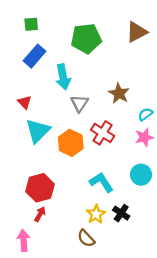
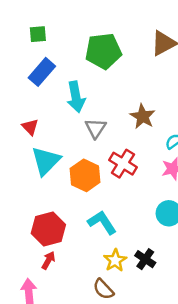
cyan L-shape: (101, 182) -> (102, 222), moved

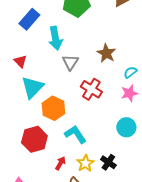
orange hexagon: (85, 175) -> (53, 108), moved
red arrow: (48, 260) -> (60, 163), moved

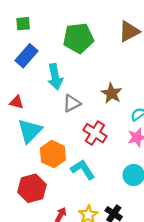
red triangle: (20, 61) -> (17, 102), turned -32
gray triangle: (70, 62) -> (72, 103), turned 30
cyan L-shape: (75, 134) -> (83, 170), moved

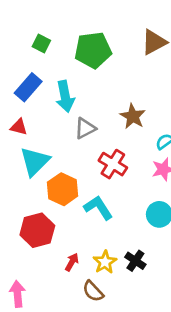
green square: (23, 24) -> (41, 43), moved, turned 32
blue rectangle: (26, 56) -> (28, 87), moved

